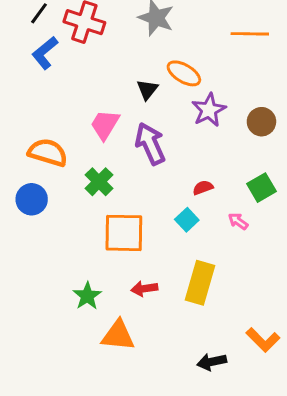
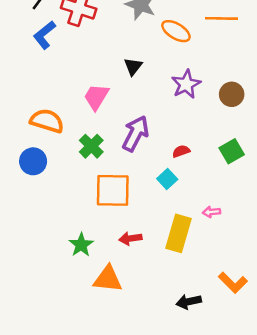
orange ellipse: (184, 73) -> (176, 31), moved
purple arrow: (150, 144) -> (136, 134), moved, turned 51
pink arrow: (238, 221) -> (211, 212), moved, turned -42

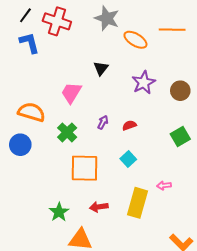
blue L-shape: (44, 35) -> (29, 43), turned 115
purple arrow: (136, 134) -> (103, 122), size x0.5
red semicircle: (181, 151) -> (129, 125), moved

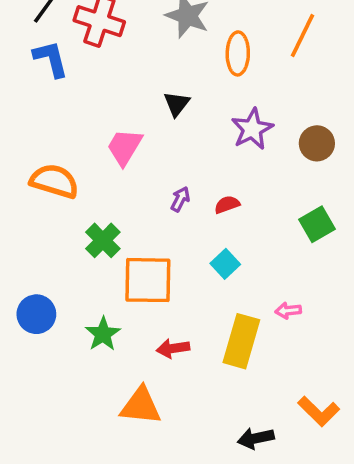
orange line: (172, 30) -> (303, 35), turned -65
orange ellipse: (135, 40) -> (238, 53), turned 60
green cross: (67, 132) -> (103, 240), moved
blue circle: (20, 145) -> (36, 314), moved
green star: (59, 212) -> (103, 334), moved

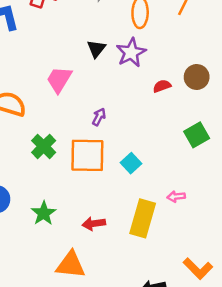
purple star: (252, 129) -> (131, 53), moved
red semicircle: (227, 205) -> (162, 86), moved
orange square: (148, 280) -> (87, 155), moved

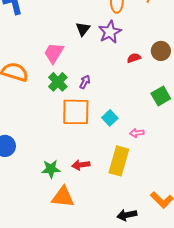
green cross: (44, 146) -> (58, 82), moved
pink arrow: (176, 197) -> (137, 133), moved
green star: (44, 213) -> (51, 169), moved, turned 30

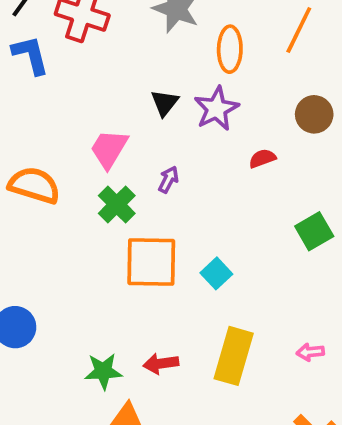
brown circle: (161, 51) -> (314, 114), moved
purple arrow: (85, 82) -> (168, 180), moved
pink arrow: (137, 133) -> (310, 352), moved

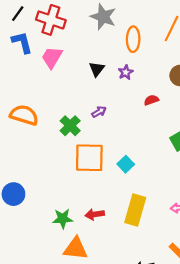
purple star: (216, 109) -> (126, 72), size x0.6
pink trapezoid: (109, 149) -> (52, 57), moved
purple arrow: (168, 180) -> (99, 112), turned 32

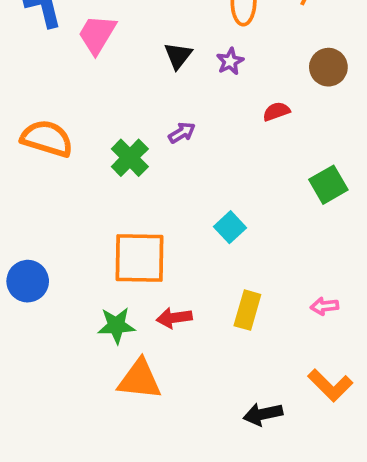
orange square: (89, 158) -> (139, 258), moved
yellow rectangle: (135, 210) -> (247, 310), size x0.7

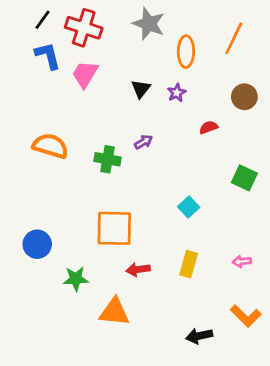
green cross: (130, 158) -> (108, 159), turned -35
green square: (328, 185) -> (244, 178), turned -35
cyan square: (230, 227) -> (189, 207), moved
green star: (116, 325) -> (76, 279), moved

